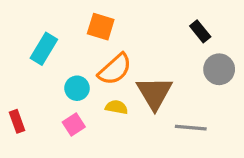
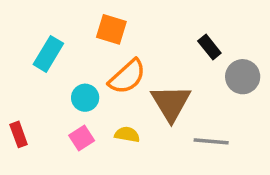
black rectangle: (200, 31) -> (209, 47), moved
yellow semicircle: (116, 107) -> (127, 134), moved

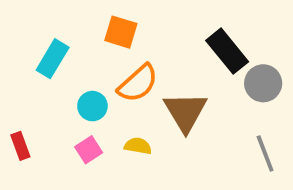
black rectangle: (209, 47) -> (227, 51), size x1.6
gray line: (211, 141) -> (265, 153), moved, turned 64

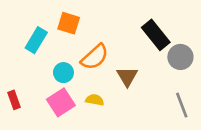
orange square: (121, 32) -> (69, 23), moved
brown triangle: (185, 112) -> (127, 76), size x0.7
pink square: (89, 150) -> (61, 102), size x1.5

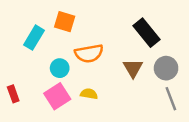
orange semicircle: (95, 57) -> (89, 53), turned 32
gray circle: (180, 57) -> (166, 68), moved
brown triangle: (127, 76) -> (133, 68), moved

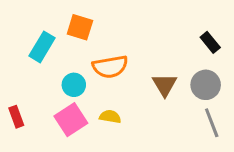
black rectangle: (146, 33) -> (210, 42), moved, size x0.6

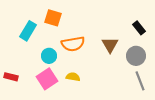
brown triangle: (165, 85) -> (110, 45), moved
red rectangle: (16, 117) -> (11, 77), turned -56

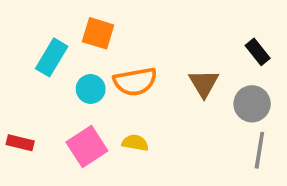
cyan circle: (49, 56) -> (91, 89), moved
gray line: (140, 81) -> (259, 150), turned 30

